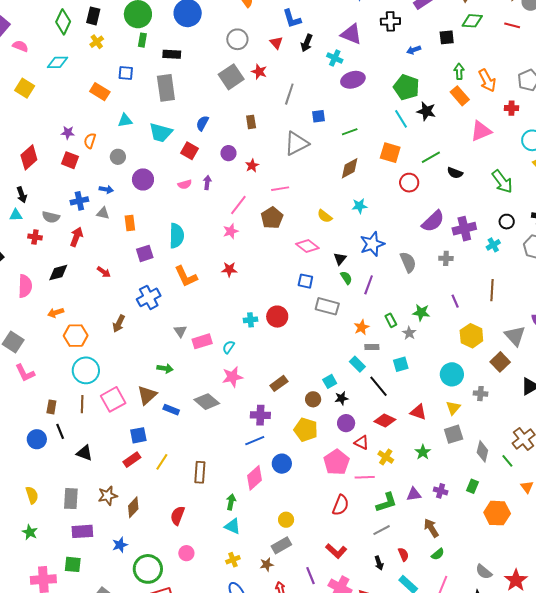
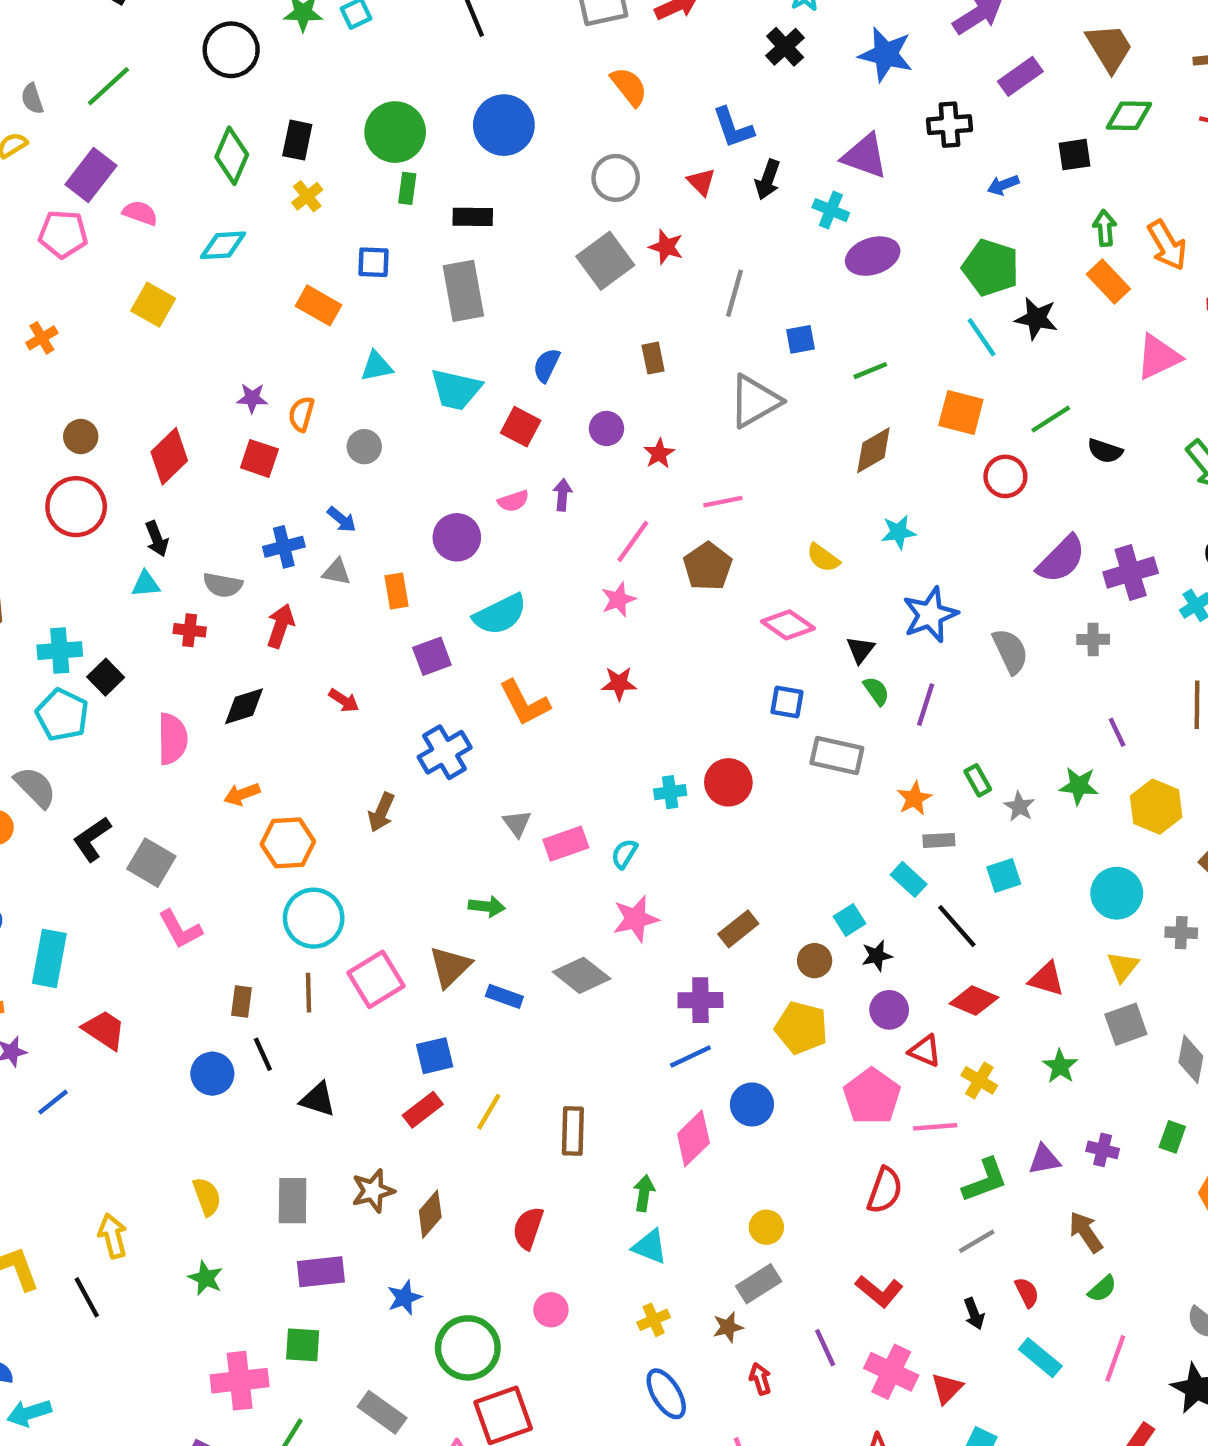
purple circle: (143, 179) -> (457, 537), moved
blue arrow: (106, 189) -> (342, 519), turned 32
cyan semicircle: (177, 236) -> (500, 614), turned 65
green star: (421, 313) -> (1079, 786), moved

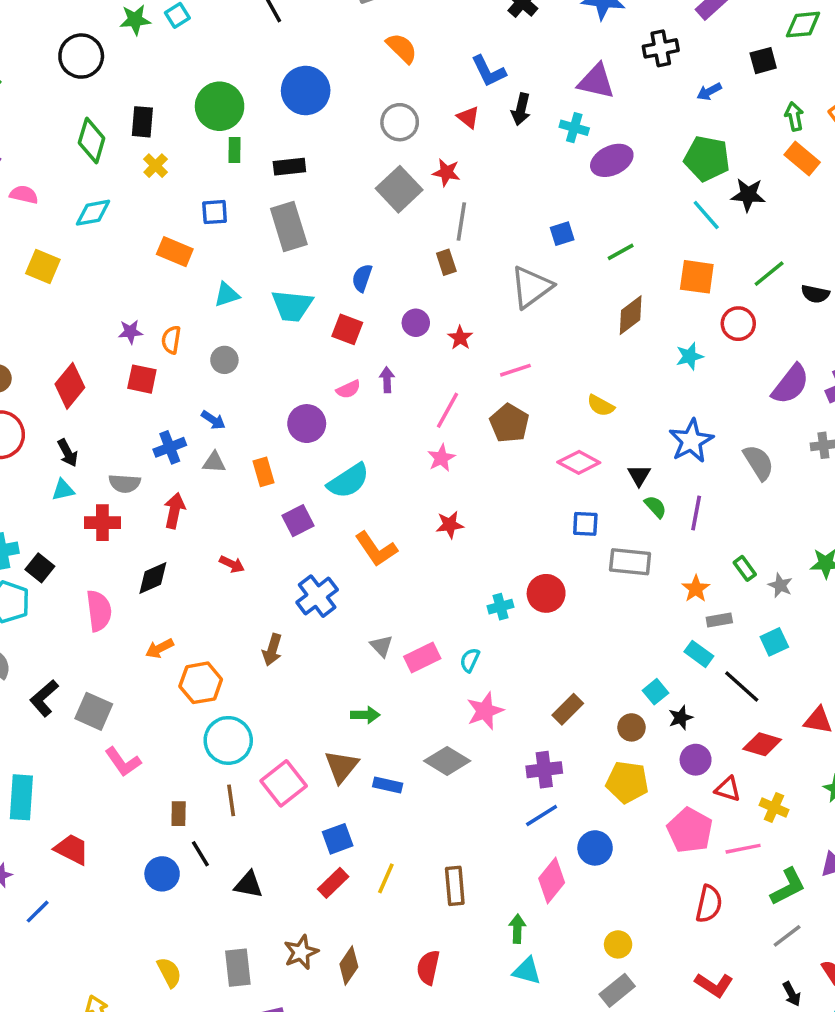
gray line: (734, 293) -> (461, 221), moved
cyan star: (898, 532) -> (690, 356), moved
red cross: (190, 630) -> (102, 523), size x1.4

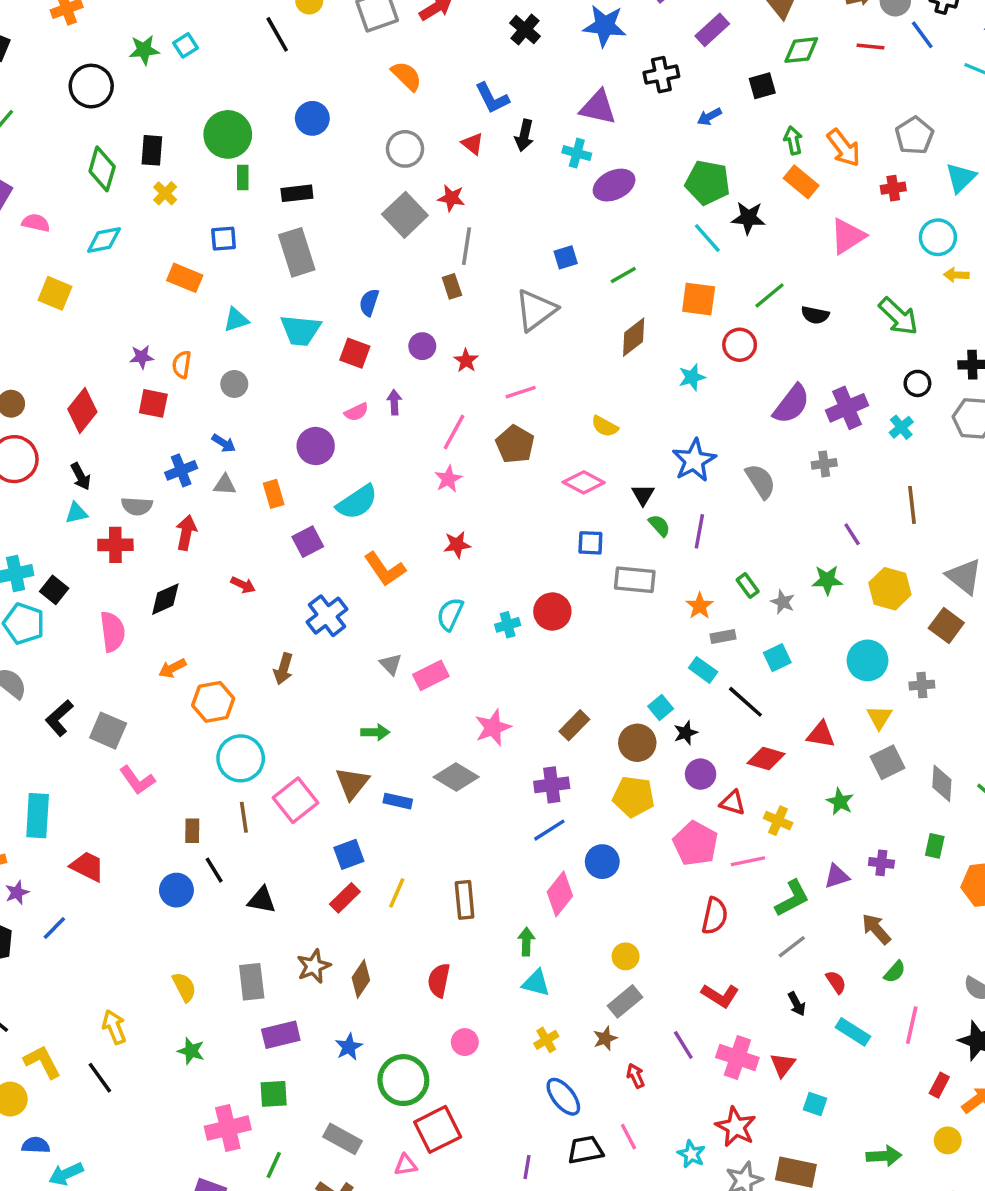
blue circle: (306, 91) -> (312, 118), size x0.7
cyan semicircle: (470, 660) -> (450, 614), moved, size x1.4
brown circle: (631, 727) -> (637, 743), size x1.4

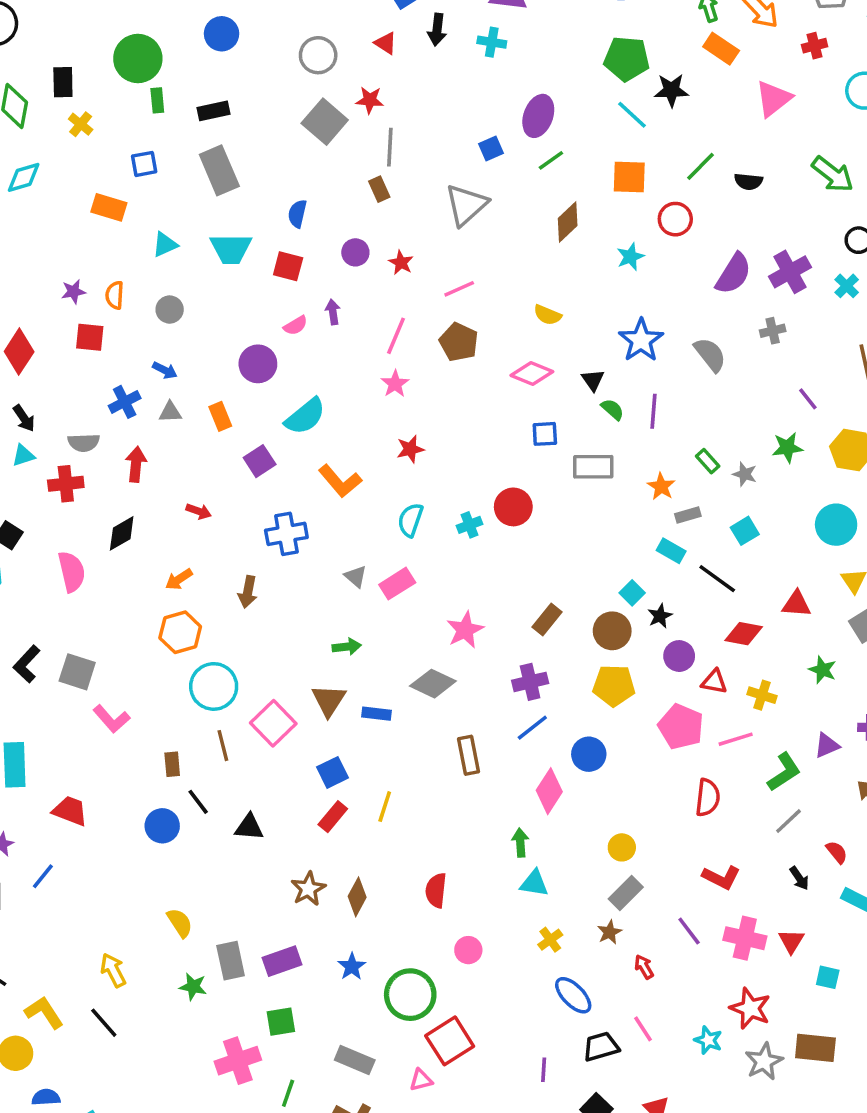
purple ellipse: (614, 185) -> (538, 116), moved, turned -39
blue cross: (327, 616) -> (286, 534), turned 33
orange arrow: (172, 668) -> (179, 579), moved
brown rectangle: (465, 900) -> (469, 755), moved
gray rectangle: (252, 982) -> (231, 961), moved

